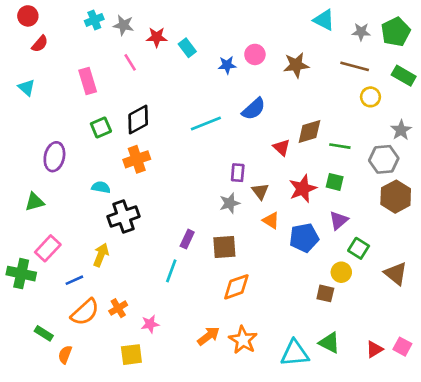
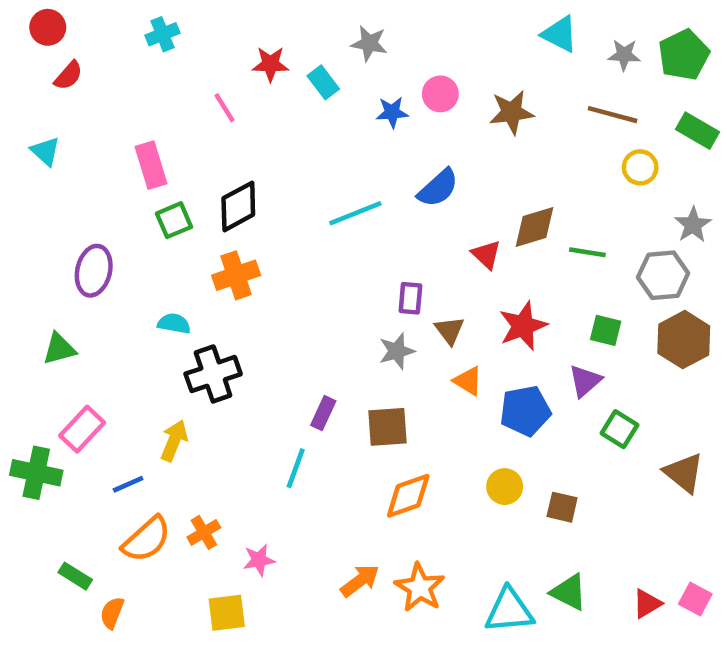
gray star: (123, 25) -> (369, 43), moved
pink rectangle: (88, 81) -> (151, 165), moved
green square: (335, 182) -> (606, 330), moved
yellow circle: (341, 272) -> (505, 487), moved

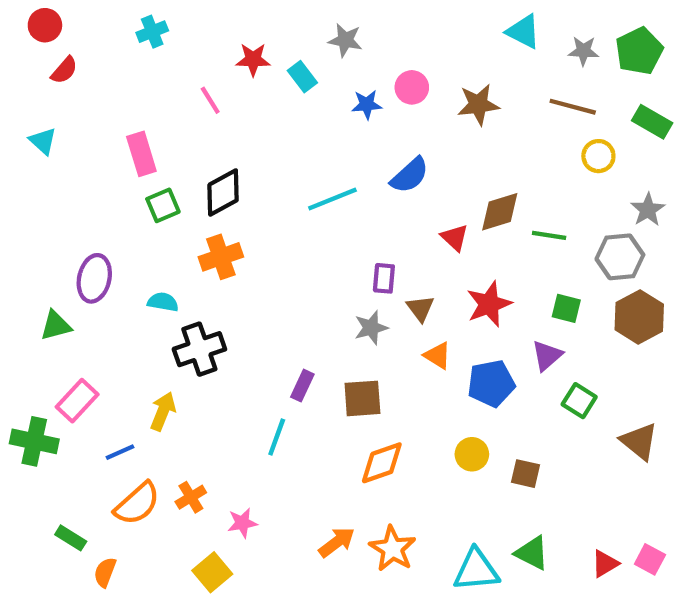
purple ellipse: (94, 271) -> (94, 278), moved
yellow square: (227, 613) -> (212, 572), turned -33

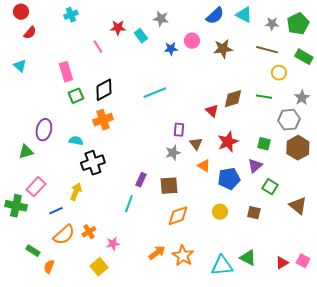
blue semicircle: (410, 175) -> (215, 16), moved
green line: (549, 235) -> (264, 97), moved
brown square: (526, 474) -> (254, 213), moved

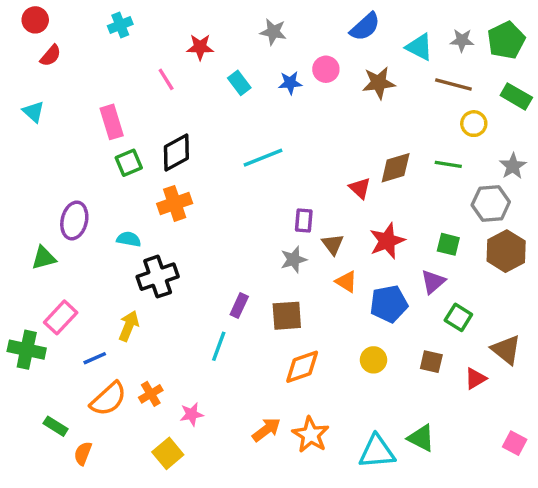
cyan triangle: (244, 15) -> (419, 47), moved
cyan rectangle: (141, 36) -> (239, 83), moved
red triangle: (282, 263) -> (475, 379), moved

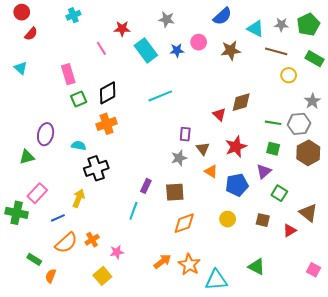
cyan rectangle: (239, 83) -> (146, 50), size x1.6
green line: (448, 164) -> (273, 123), moved
cyan triangle: (377, 452) -> (216, 280), moved

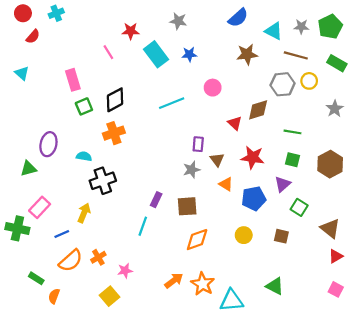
cyan cross: (73, 15) -> (56, 13), moved
pink circle: (199, 42) -> (213, 88), moved
gray hexagon: (299, 124) -> (283, 84), moved
red star: (236, 147) -> (253, 157), turned 30
red triangle: (290, 230) -> (336, 256), moved

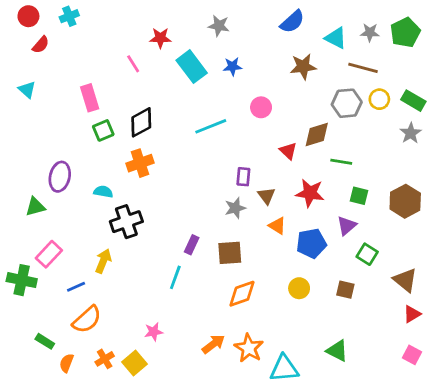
green rectangle: (337, 63) -> (413, 101), moved
green line: (292, 132) -> (341, 162), moved
orange cross: (98, 257) -> (105, 359), moved

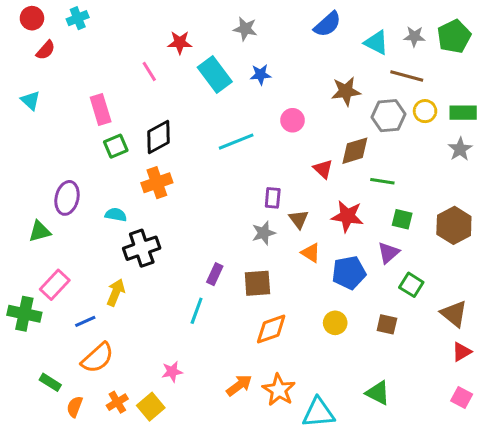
brown star: (303, 67) -> (346, 91), moved
green rectangle: (413, 101) -> (463, 113), turned -30

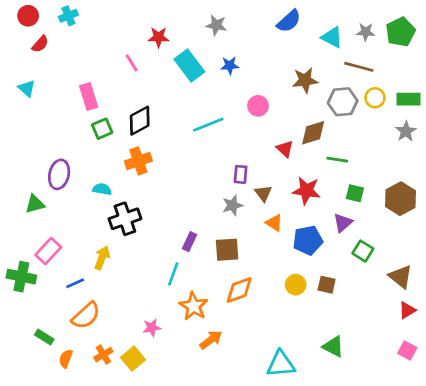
brown square: (387, 324) -> (327, 285), moved
orange star: (279, 390) -> (193, 306), moved

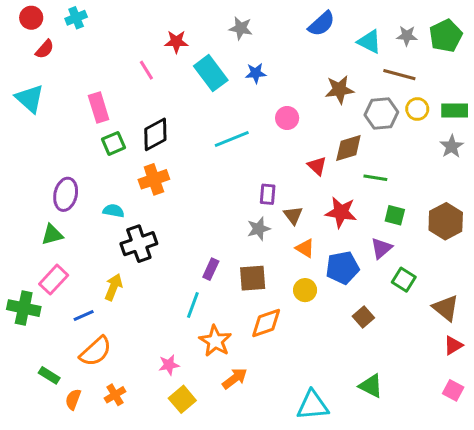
cyan triangle: (27, 88) -> (30, 99), size x1.5
green triangle: (35, 204) -> (52, 235), moved
yellow circle: (296, 285) -> (305, 290), moved
brown square: (327, 285) -> (363, 317), turned 36
yellow square: (133, 359) -> (182, 399), moved

